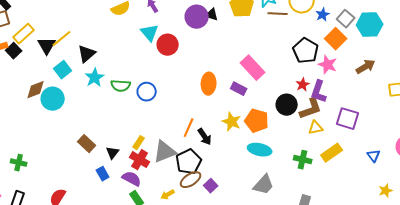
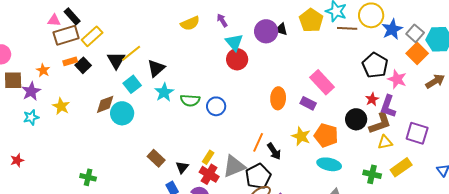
blue star: (323, 15) -> (392, 29), size x1.5
cyan triangle: (150, 33) -> (234, 42), moved
yellow rectangle: (24, 34) -> (92, 36), moved
orange square: (336, 39) -> (417, 53), moved

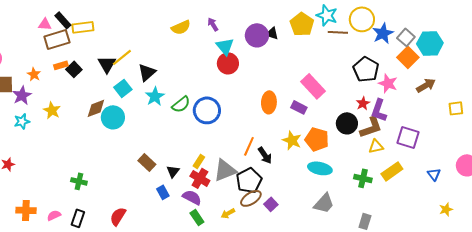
yellow rectangle: (92, 36) -> (83, 27), moved, turned 35
green semicircle: (190, 100) -> (181, 104), turned -42
blue circle: (216, 106) -> (207, 110), size x1.4

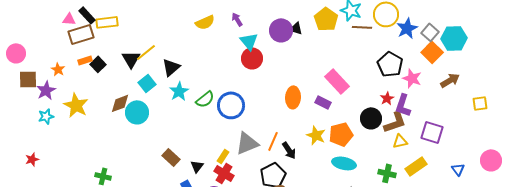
yellow star: (52, 110) -> (76, 105), size x1.4
orange pentagon: (317, 139) -> (341, 134), turned -30
gray triangle: (225, 170) -> (247, 143), moved

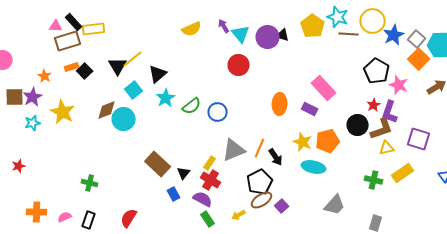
cyan triangle: (249, 41) -> (241, 34), moved
brown square: (28, 79) -> (15, 97), moved
blue circle: (231, 105) -> (218, 112), size x0.7
brown rectangle: (171, 157) -> (158, 164), size x1.4
cyan ellipse: (344, 163) -> (314, 167), moved

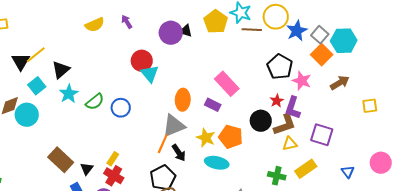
cyan triangle: (241, 34) -> (150, 74), moved
orange pentagon: (328, 141) -> (231, 137), turned 30
gray triangle: (234, 150) -> (174, 126), moved

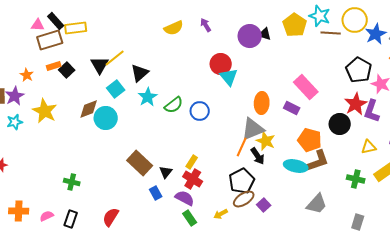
red star: (277, 101) -> (356, 104), size x1.6
brown L-shape: (285, 125) -> (318, 161), moved
yellow star: (206, 138) -> (266, 141), moved

